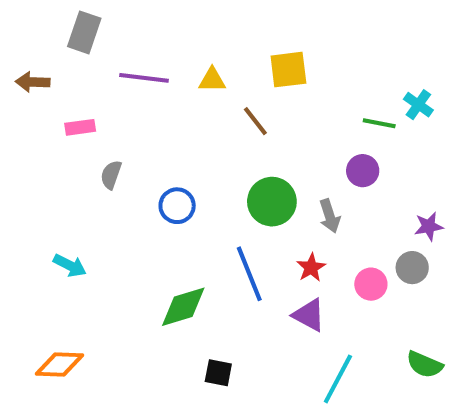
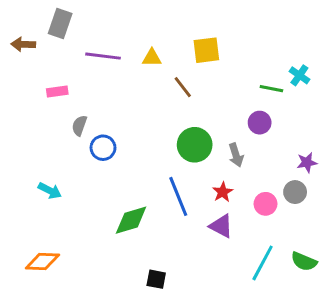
brown arrow: (33, 82) -> (23, 44), moved
blue circle: (177, 206) -> (103, 148), moved
black square: (218, 373) -> (156, 279), moved
cyan line: (338, 379) -> (263, 263), moved

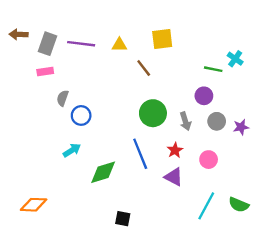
gray rectangle: (60, 24) -> (47, 44), moved
cyan arrow: (50, 191) -> (72, 150), moved, turned -60
gray circle: (295, 192) -> (217, 121), moved

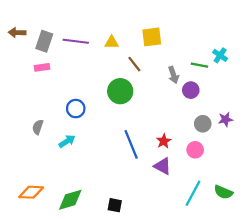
gray semicircle: (63, 98) -> (38, 127), moved
green circle: (153, 113) -> (120, 91), moved
gray arrow: (185, 121) -> (173, 75), moved
gray circle: (217, 121) -> (203, 124), moved
green diamond: (103, 172) -> (70, 200), moved

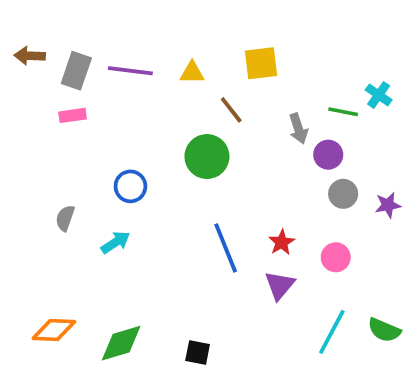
gray circle: (203, 124) -> (343, 194), moved
purple triangle: (163, 166) -> (280, 285), turned 42

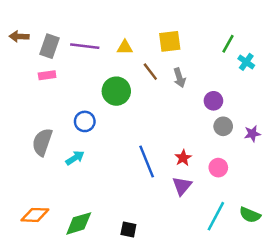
green line: (343, 112) -> (228, 44), moved, turned -72
gray arrow: (298, 129) -> (179, 78), moved
green circle: (207, 157) -> (116, 91), moved
gray semicircle: (65, 218) -> (42, 142), size x1.6

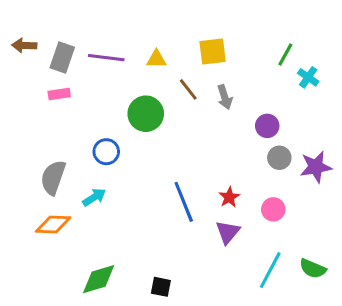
purple star: (252, 134) -> (316, 167), size x1.5
orange diamond: (35, 215) -> (53, 225), moved

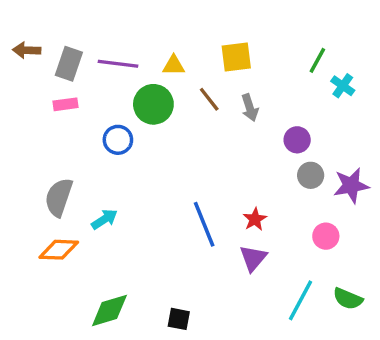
green circle: (146, 114) -> (153, 104), moved
blue circle: (106, 152) -> (118, 140), moved
pink circle: (273, 209) -> (326, 236), moved

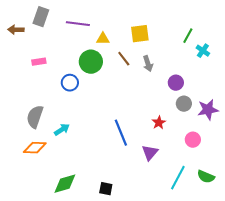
gray rectangle: (69, 64) -> (41, 17), moved
purple line: (118, 64) -> (78, 24), moved
red star: (255, 219) -> (159, 123), moved

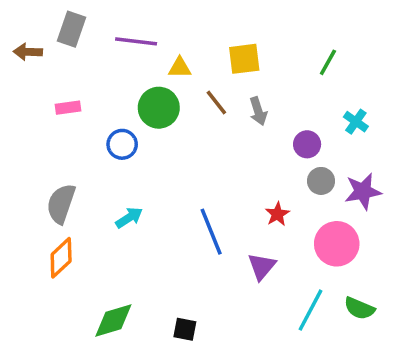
cyan cross: (203, 51) -> (356, 122), moved
cyan arrow: (62, 130) -> (129, 218), moved
pink circle: (193, 140) -> (337, 244), size x1.6
orange diamond: (35, 148) -> (61, 258), turned -45

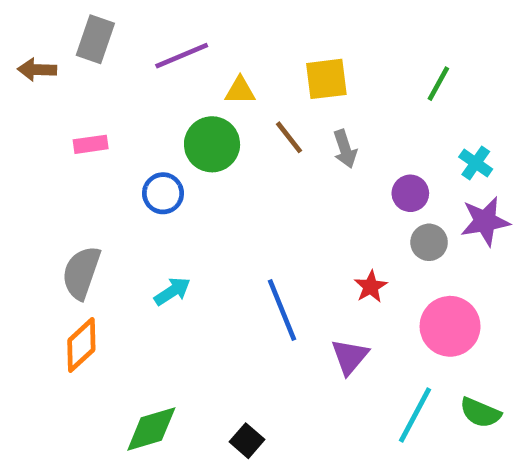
purple line: (136, 41) -> (182, 56), turned -30
purple star: (363, 191) -> (485, 221), moved
black square: (185, 329) -> (247, 441), turned 30

